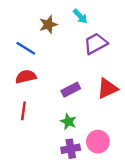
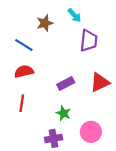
purple trapezoid: (96, 44) -> (89, 41), turned 125
purple cross: (71, 149) -> (54, 138), moved

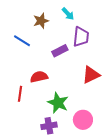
red semicircle: (24, 71) -> (39, 77), moved
purple rectangle: (66, 84) -> (60, 51), moved
green star: (63, 113) -> (58, 103), size x1.5

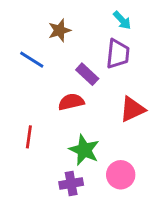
cyan arrow: (68, 14) -> (122, 20), moved
purple rectangle: (60, 51) -> (87, 74), turned 70
red semicircle: (39, 77) -> (71, 102), moved

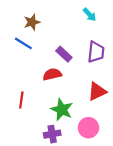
brown star: (59, 30) -> (32, 22), moved
purple trapezoid: (118, 54) -> (96, 52), moved
red triangle: (132, 109) -> (97, 91), moved

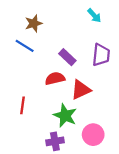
red triangle: (97, 91) -> (81, 90), moved

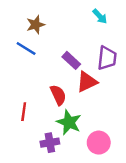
red semicircle: (55, 78) -> (58, 95), moved, turned 78
red triangle: (81, 90) -> (87, 82), moved
purple cross: (55, 141) -> (50, 143), moved

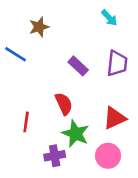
blue line: (26, 48) -> (16, 54), moved
red triangle: (87, 82) -> (115, 118), moved

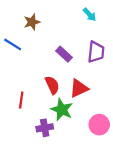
red triangle: (115, 118) -> (79, 88), moved
pink circle: (108, 156) -> (99, 125), moved

